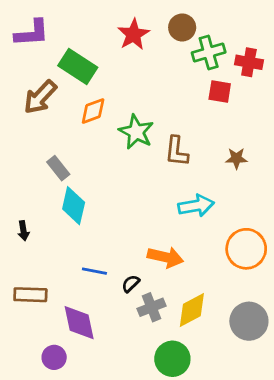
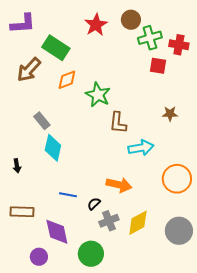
brown L-shape: (177, 151) -> (118, 123), moved
green circle: (172, 359) -> (91, 254), moved

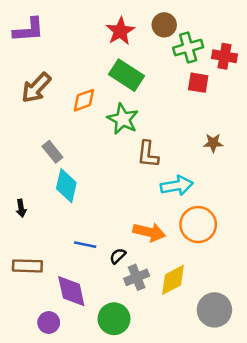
green rectangle: (56, 48) -> (127, 75), moved
orange circle: (177, 179) -> (198, 225), moved
gray circle: (179, 231) -> (214, 310), moved

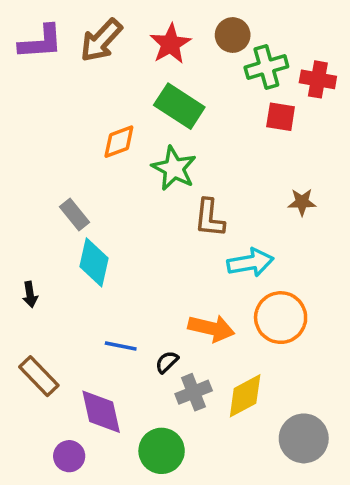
brown arrow: (36, 88) -> (101, 40), moved
brown rectangle: (27, 266) -> (39, 376), turned 44

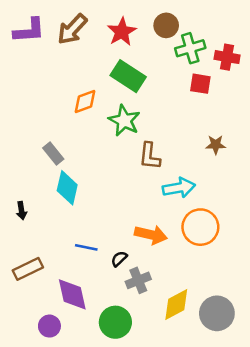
brown rectangle: (39, 376) -> (28, 269), turned -72
yellow diamond: (245, 396) -> (176, 304), moved

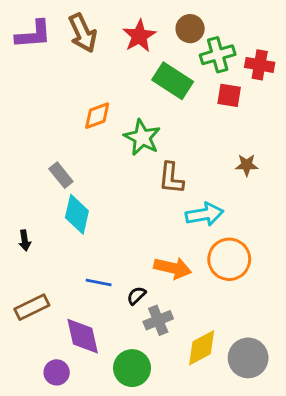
brown arrow: (72, 29) -> (83, 33), turned -68
green rectangle: (128, 76) -> (173, 81), moved

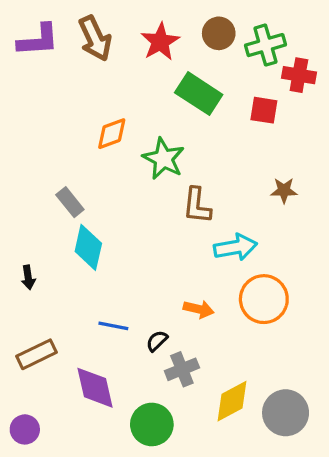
green cross: (218, 55) -> (266, 45), moved
orange arrow: (173, 268) -> (199, 309), size x0.7
purple circle: (57, 372) -> (25, 429), moved

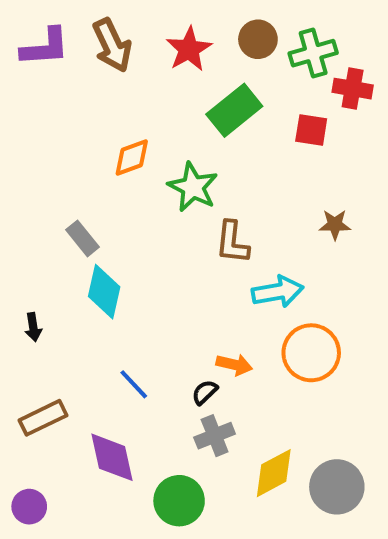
green rectangle: (199, 94) -> (234, 110), turned -72
blue line: (113, 326) -> (134, 384), turned 36
black semicircle: (157, 341) -> (205, 392), moved

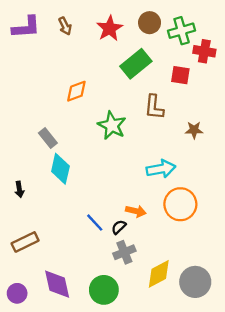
brown arrow: (112, 45) -> (65, 26), size x0.6
green star: (193, 187) -> (112, 125), moved
brown L-shape: (232, 242) -> (154, 107), moved
blue line: (134, 384) -> (95, 223), moved
purple diamond: (112, 457) -> (57, 284), moved

